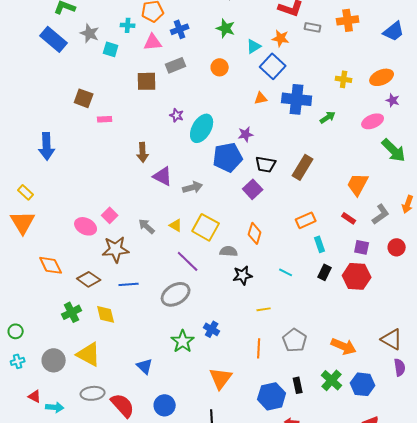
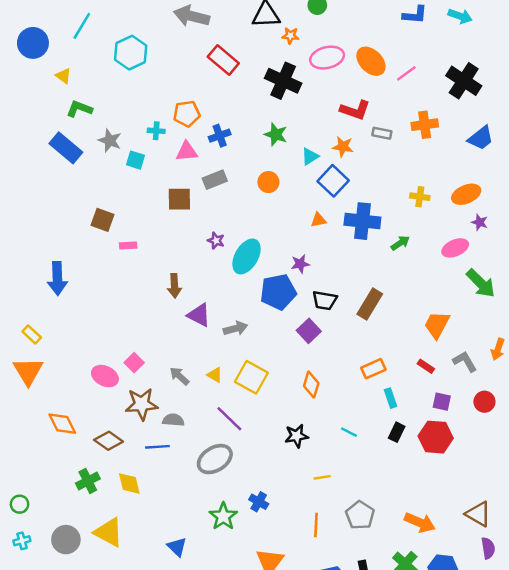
gray L-shape: (381, 214) -> (465, 361), turned -85
gray semicircle: (229, 251) -> (173, 420), moved

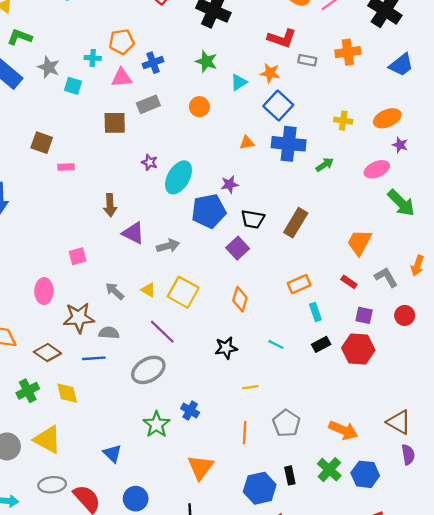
blue square: (333, 181) -> (278, 106), moved
pink square: (134, 363) -> (78, 256), moved, turned 30
pink ellipse: (105, 376) -> (44, 291), turned 65
black rectangle: (397, 432) -> (321, 344), turned 36

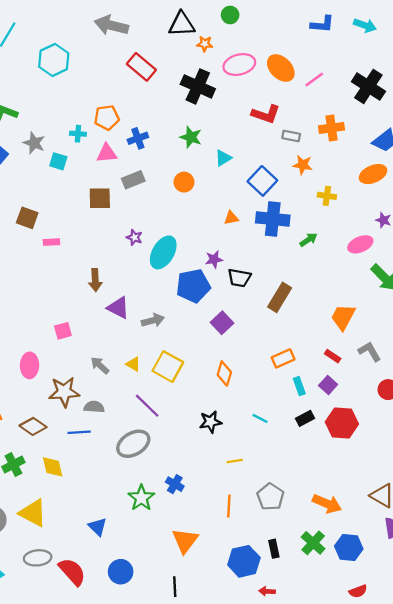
orange star: (270, 73) -> (303, 165), moved
orange ellipse: (387, 118) -> (373, 174), moved
black trapezoid: (253, 219) -> (239, 278), moved
purple square: (364, 315) -> (328, 385), moved, turned 30

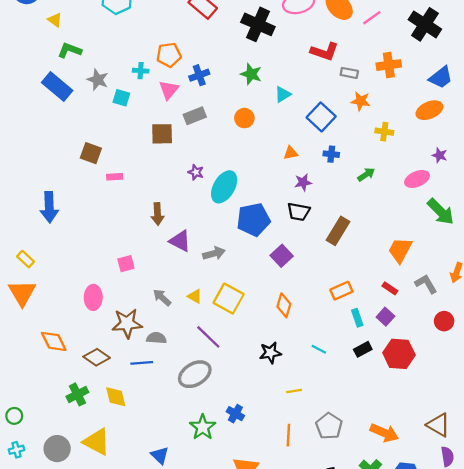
pink triangle: (107, 153) -> (169, 90), turned -45
blue cross: (273, 219) -> (331, 154), size x0.5
purple star: (214, 259) -> (303, 182), moved

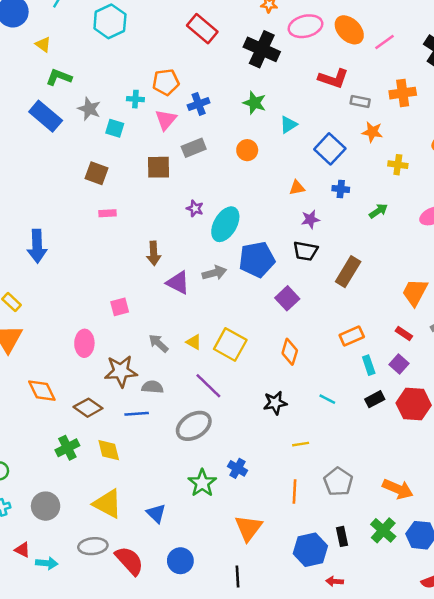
brown square: (91, 153) -> (97, 173), moved
gray arrow: (214, 253) -> (214, 273), moved
yellow triangle: (97, 442) -> (107, 504), moved

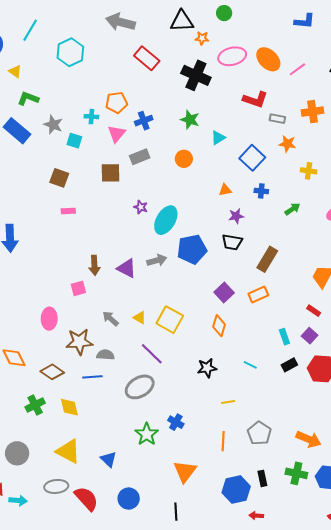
brown arrow: (154, 253) -> (94, 265), moved
purple square: (287, 298) -> (224, 292), moved
orange rectangle: (352, 336) -> (258, 294), moved
green cross: (383, 530) -> (296, 473), turned -30

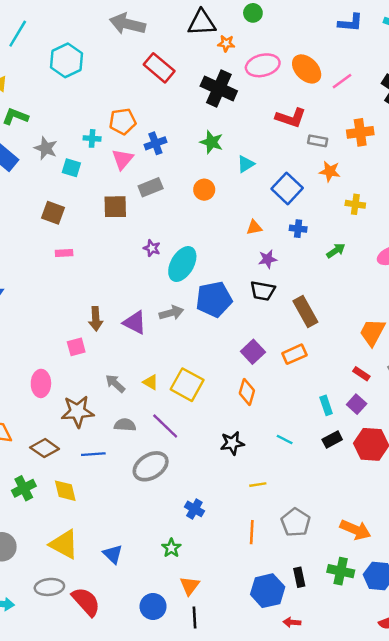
brown rectangle: (267, 259) -> (305, 312), turned -60
gray semicircle: (105, 355) -> (125, 425), moved
green star: (147, 434) -> (171, 548), moved, size x0.7
orange triangle: (185, 471) -> (190, 586), moved, size x0.7
blue circle: (129, 499) -> (153, 606), moved

